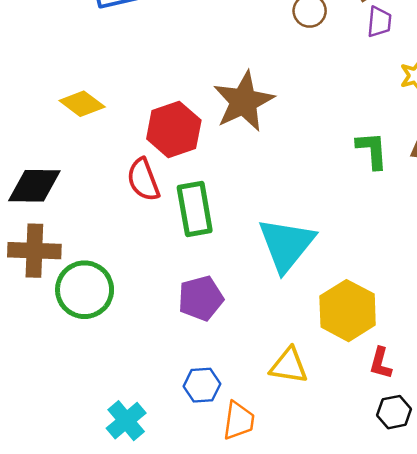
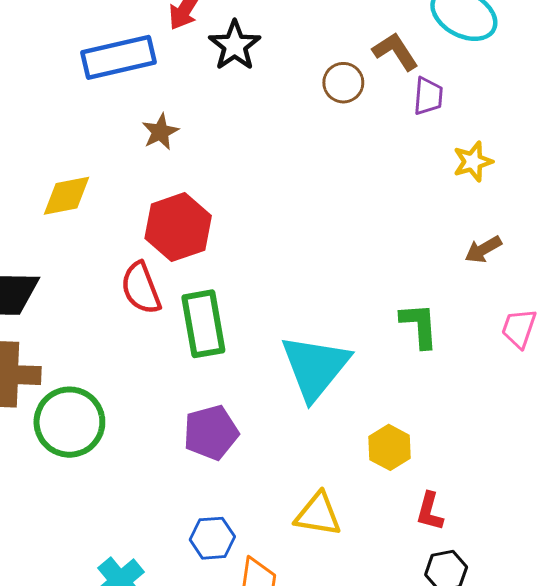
brown star: (244, 101) -> (160, 132), moved, size x0.5
yellow diamond: (82, 104) -> (66, 196), turned -48
green L-shape: (372, 150) -> (419, 325), moved
yellow hexagon: (348, 311) -> (389, 447), size x0.6

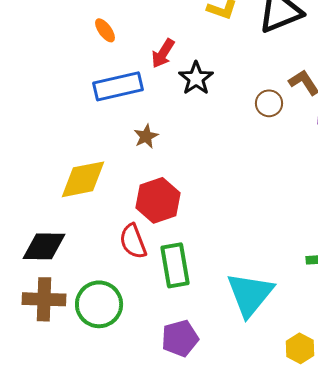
yellow diamond: (66, 196) -> (83, 179), size x1.4
green circle: (69, 422) -> (99, 304), moved

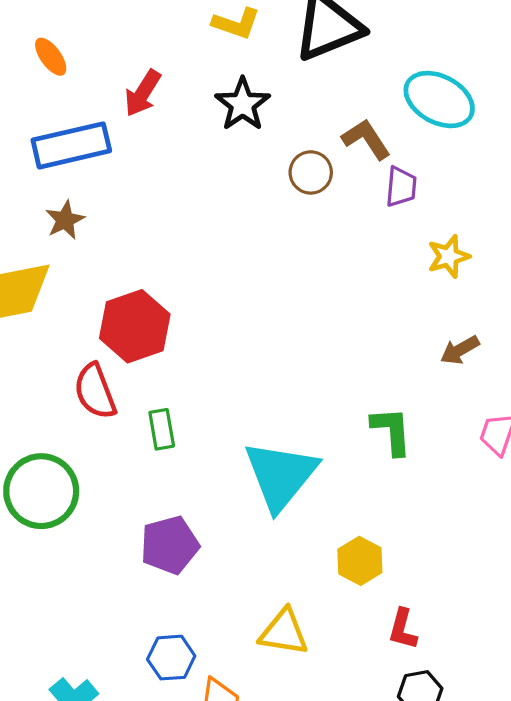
black star: (196, 78) -> (243, 104), moved
brown star: (146, 136) -> (65, 220), moved
green rectangle: (175, 265) -> (162, 429), size x0.6

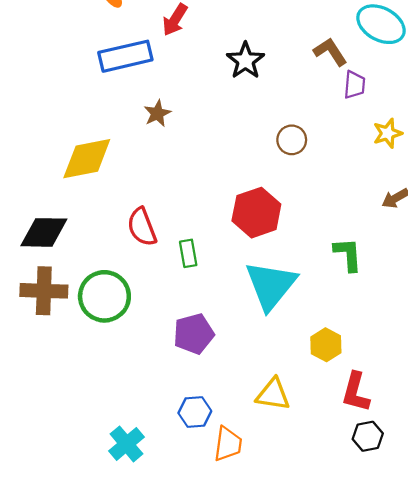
black star: (243, 104) -> (245, 61), moved
brown circle: (311, 172) -> (292, 140), moved
brown star: (65, 220) -> (157, 113), moved
red hexagon: (135, 326) -> (256, 213), moved
red L-shape: (403, 629) -> (356, 392), size x1.4

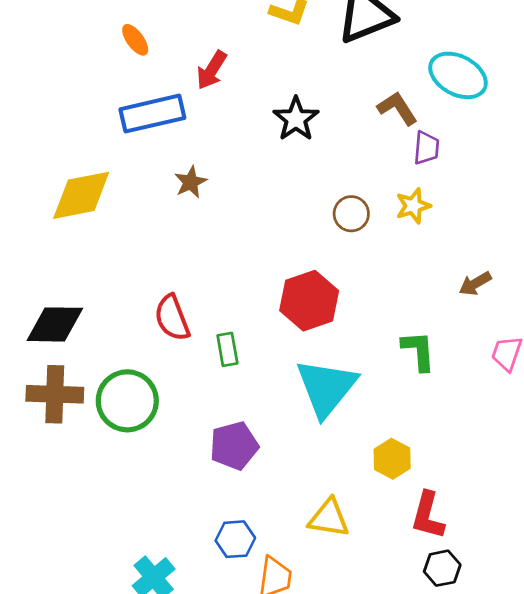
yellow star: (388, 133) -> (413, 206), moved
yellow diamond: (87, 159) -> (81, 195), moved

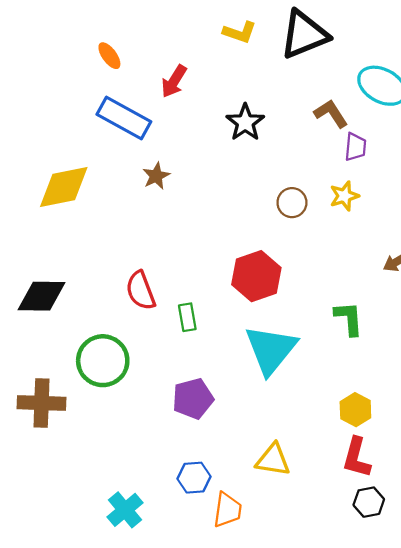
blue rectangle: (152, 114) -> (124, 118), turned 42
brown cross: (55, 394) -> (41, 403), moved
yellow hexagon: (392, 459) -> (355, 410), moved

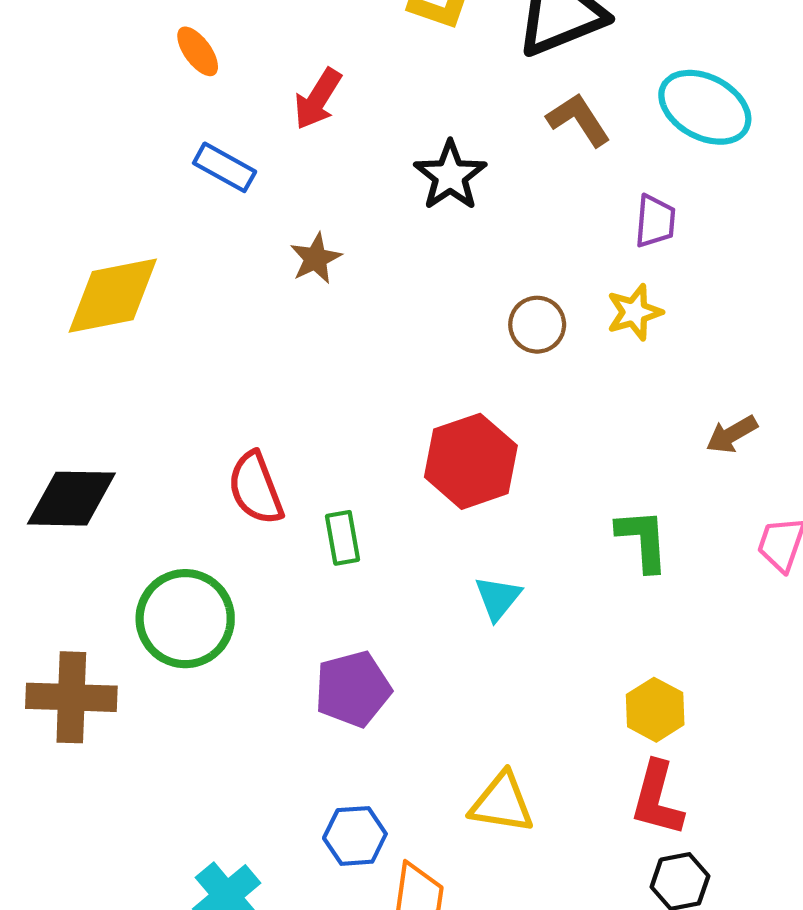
brown L-shape: (331, 114) -> (579, 120), moved
blue rectangle: (124, 118) -> (225, 167), size x0.6
brown star: (156, 176) -> (316, 258), moved
cyan triangle: (271, 350) -> (498, 598), size x0.5

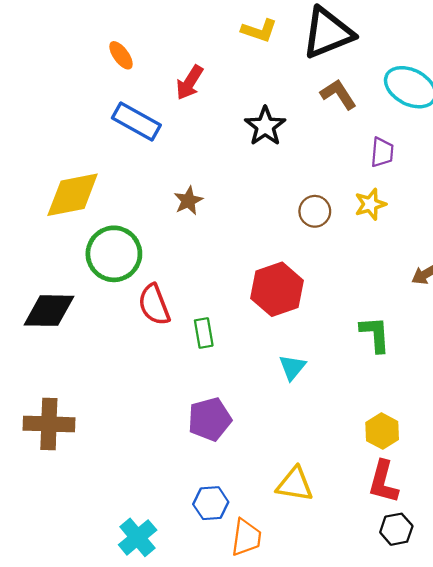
blue rectangle: (225, 167) -> (136, 121), size x1.4
brown star: (316, 258) -> (188, 201), moved
green circle: (185, 619) -> (114, 254), moved

